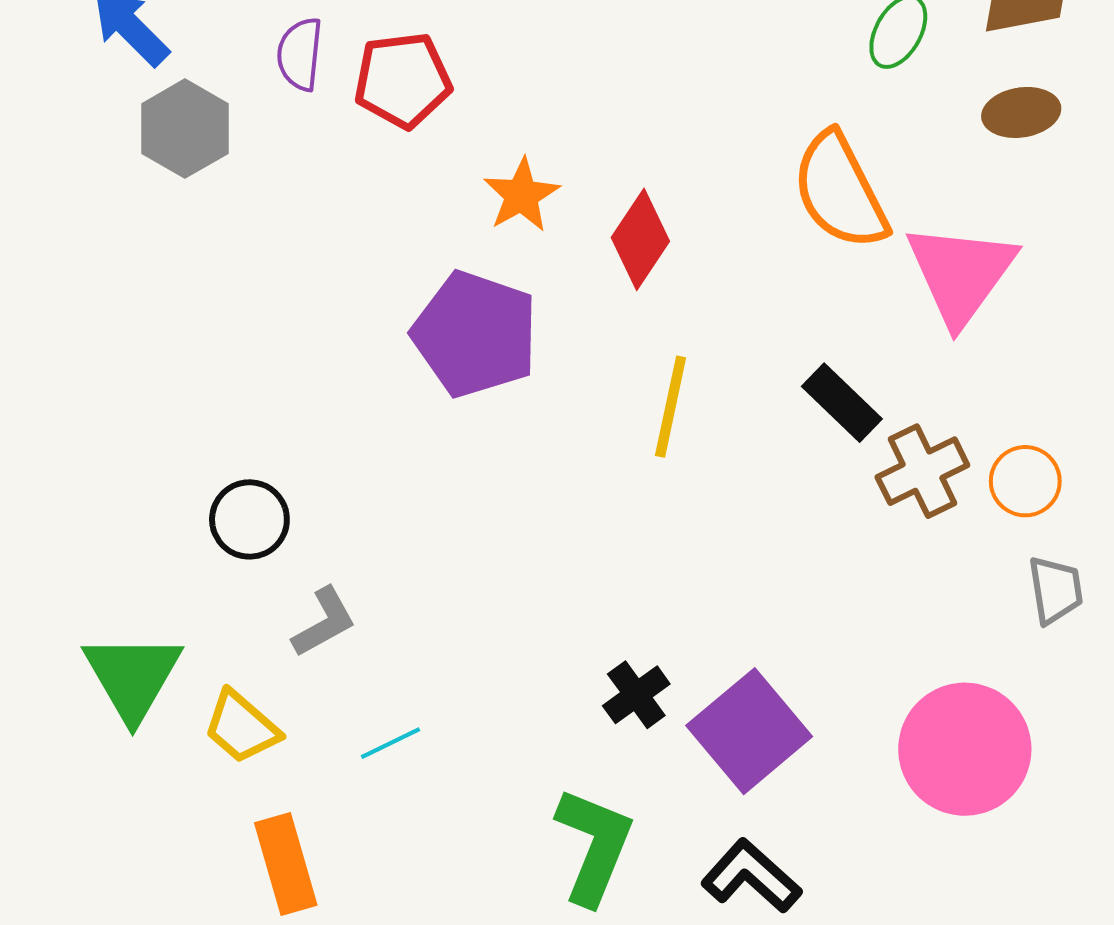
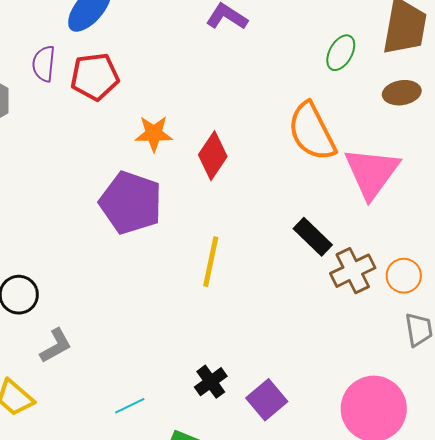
orange star: (521, 195) -> (154, 134), turned 30
yellow line: (671, 407) -> (211, 262), moved
purple square: (749, 731) -> (267, 400), size x0.7
cyan line: (391, 743) -> (130, 406), moved

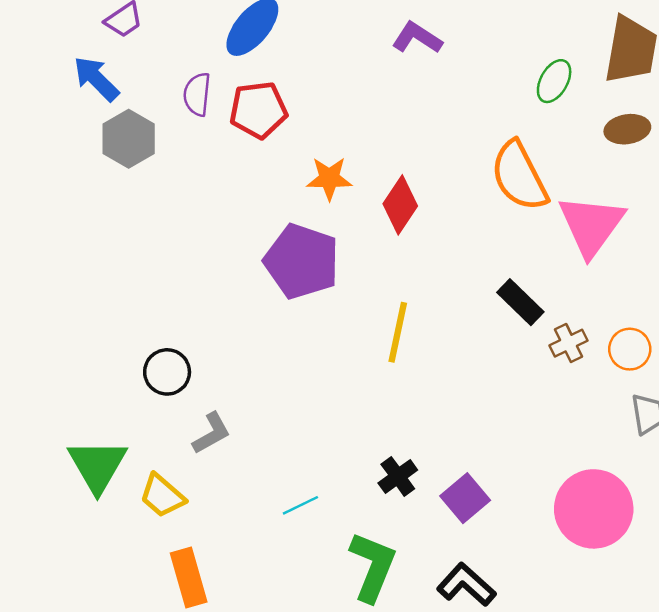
brown cross: (353, 271) -> (568, 343), size x0.7

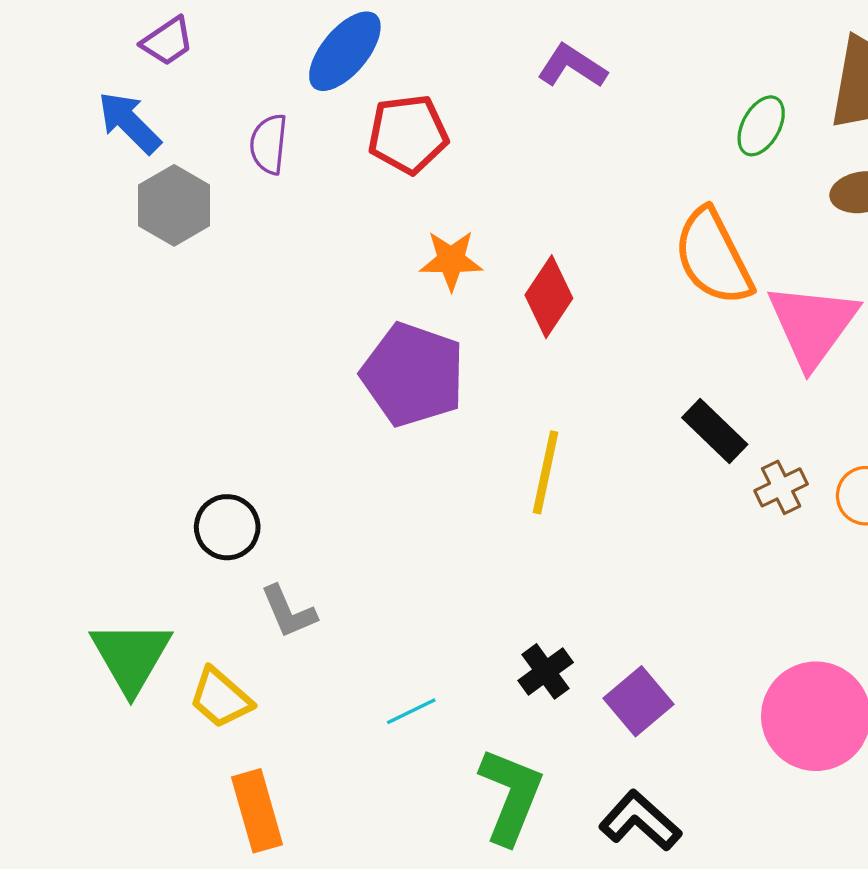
red pentagon: (258, 110) -> (408, 134), moved
gray L-shape: (212, 433) -> (289, 612), turned 96

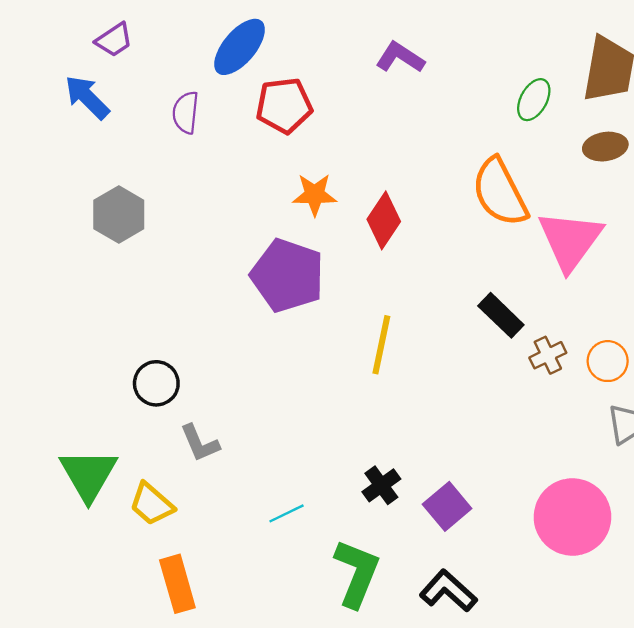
gray hexagon: (174, 205) -> (119, 215), moved

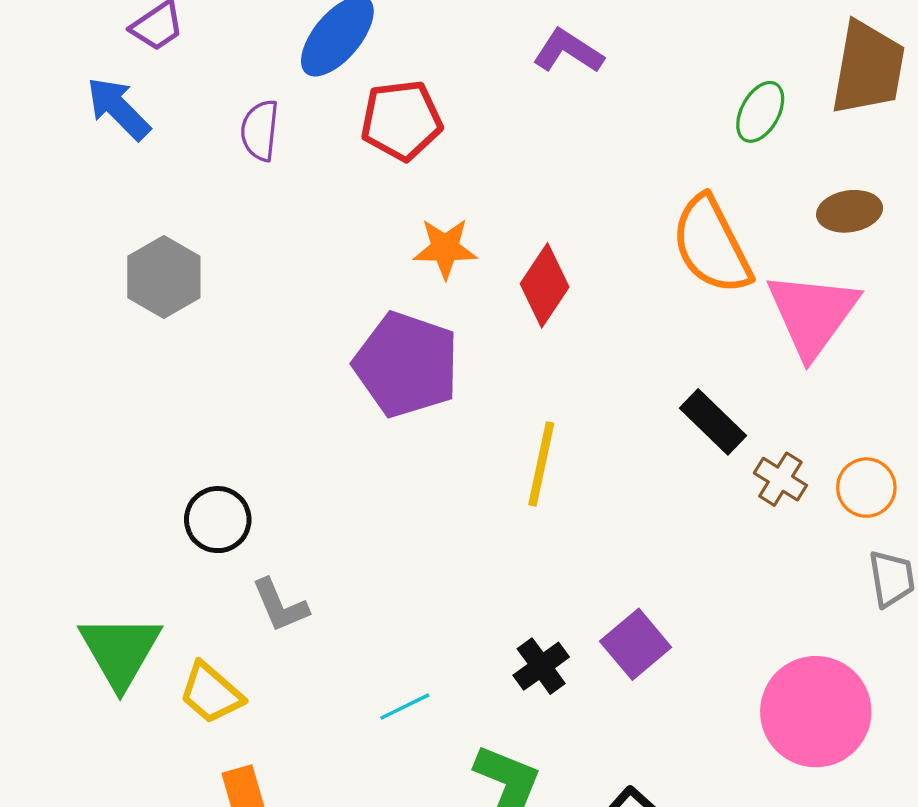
brown ellipse: (605, 147) -> (850, 211), moved
brown cross: (548, 355) -> (780, 479), turned -32
purple square: (447, 506) -> (636, 644), moved

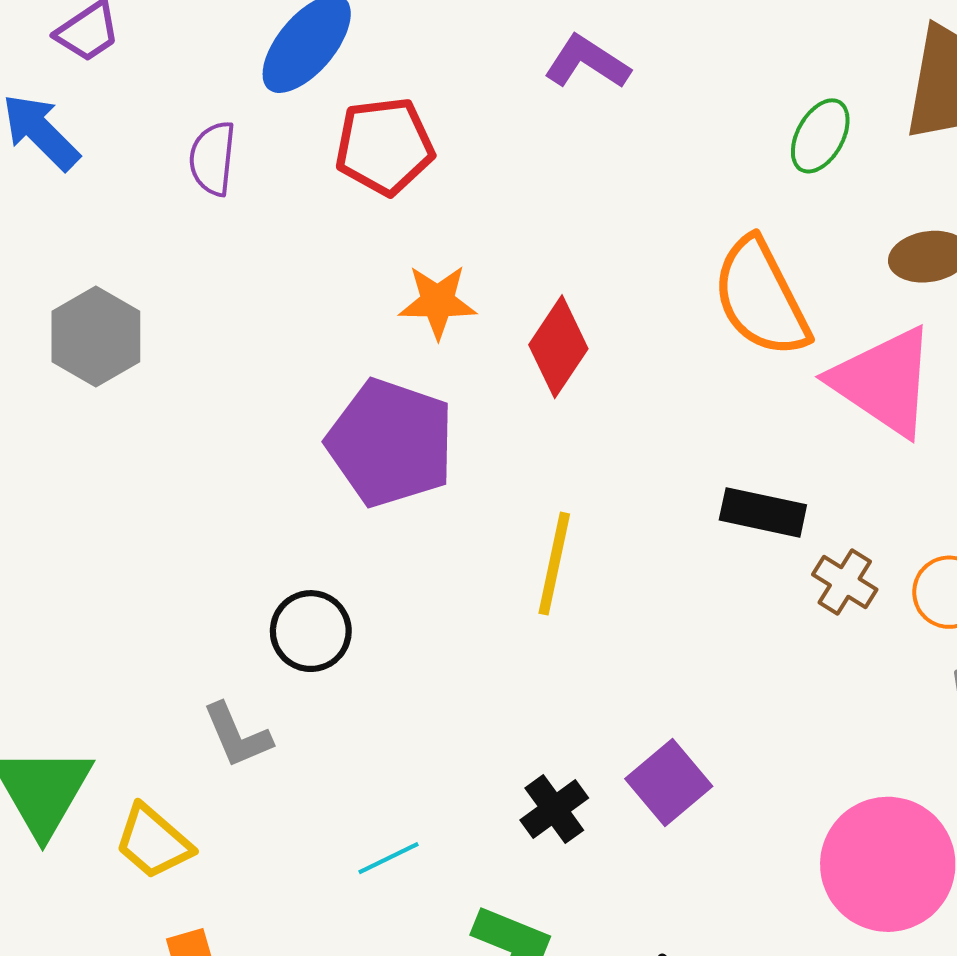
pink triangle: (812, 314) -> (884, 381), turned -32
black rectangle: (713, 422) -> (763, 512), turned -32
black circle: (218, 520) -> (311, 631), moved

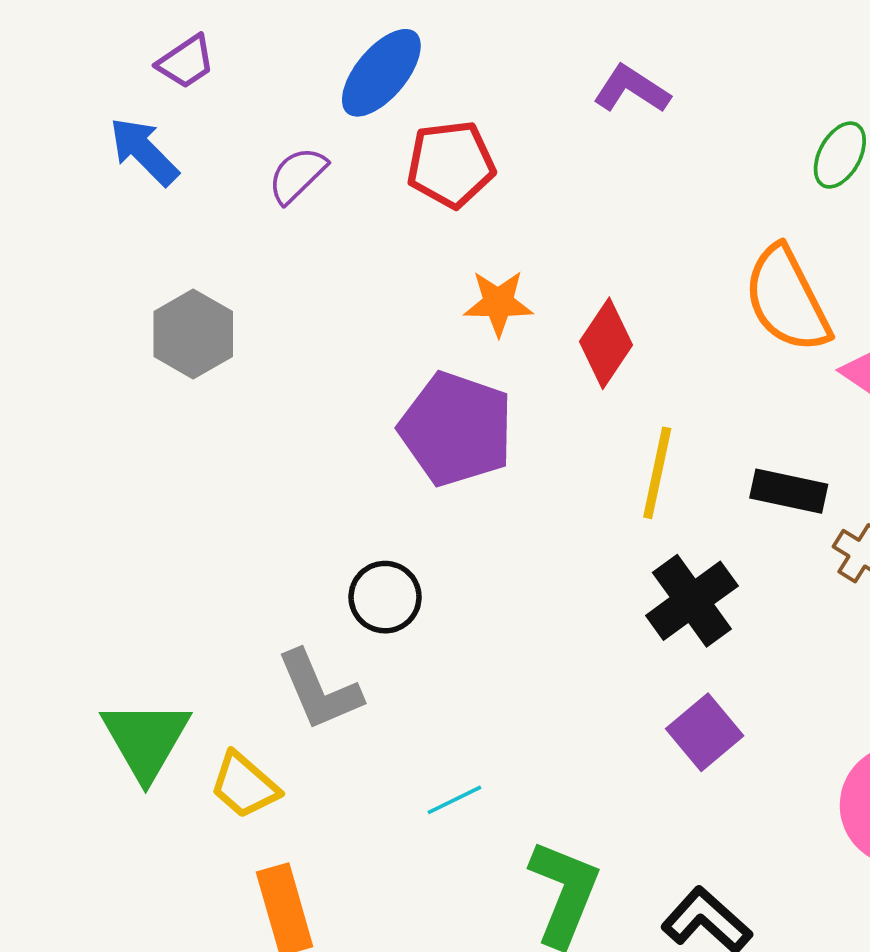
purple semicircle: (213, 158) -> (297, 175), turned 40
yellow line: (554, 564) -> (657, 473), moved
gray L-shape: (237, 735) -> (319, 690), size x1.4
black cross: (554, 809) -> (692, 601), moved, size x1.5

